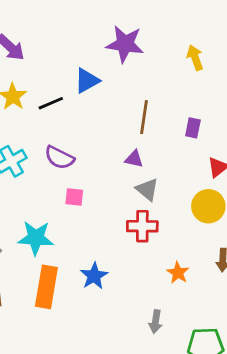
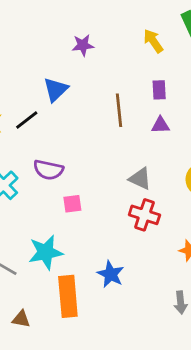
purple star: (125, 44) -> (83, 45), size x0.6
purple rectangle: (193, 128) -> (159, 90), moved
purple triangle: (134, 159) -> (161, 125), moved
red cross: (142, 226) -> (144, 215), turned 32

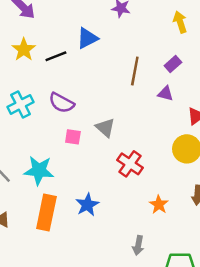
purple rectangle: (159, 90) -> (173, 64), turned 35
gray triangle: (140, 179) -> (105, 128), moved

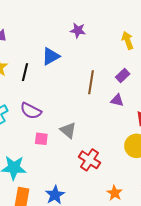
black line: (56, 56) -> (25, 72), turned -54

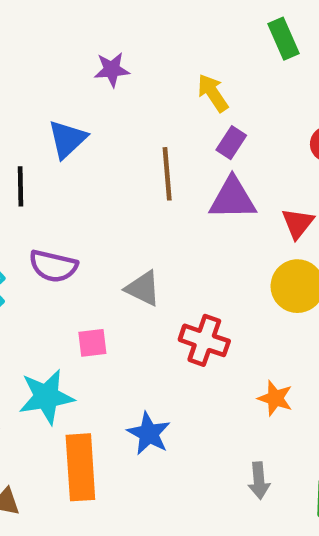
yellow arrow: (128, 40) -> (213, 93), moved
purple triangle: (117, 100) -> (232, 199), size x1.6
pink square: (41, 139) -> (92, 343), moved

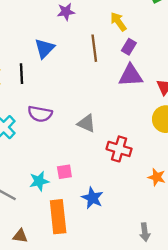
brown line: (167, 174) -> (94, 48), moved
pink square: (92, 343) -> (64, 172), moved
cyan star: (46, 397) -> (39, 181), size x0.7
gray arrow: (259, 481) -> (145, 232), moved

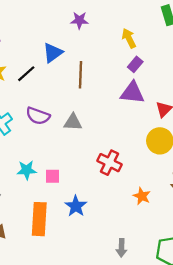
brown line: (94, 48) -> (81, 75), moved
black line: (21, 74) -> (26, 74), turned 42
gray triangle: (86, 123) -> (73, 122), moved, turned -30
cyan star: (39, 181) -> (27, 170), moved

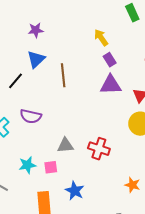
purple star: (79, 20) -> (36, 30), moved
purple rectangle: (135, 64) -> (110, 60), turned -64
gray triangle: (73, 122) -> (65, 145), moved
orange star: (142, 196) -> (132, 185), moved

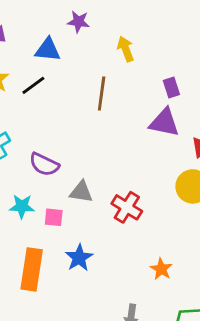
yellow arrow: (101, 38) -> (126, 49), moved
blue triangle: (36, 59) -> (48, 50), moved, turned 36
purple semicircle: (31, 116) -> (44, 164), moved

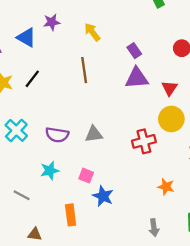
blue triangle: (48, 50) -> (26, 37), moved, turned 40
gray triangle: (81, 192) -> (94, 134), moved
red cross: (127, 207) -> (144, 141), moved, turned -30
pink square: (54, 217) -> (86, 176), moved, turned 32
orange rectangle: (32, 269) -> (71, 215), size x0.7

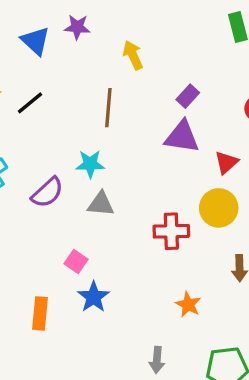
purple rectangle: (134, 51) -> (188, 96), turned 64
purple semicircle: (57, 135) -> (47, 193), turned -65
cyan star: (50, 171) -> (90, 164), moved

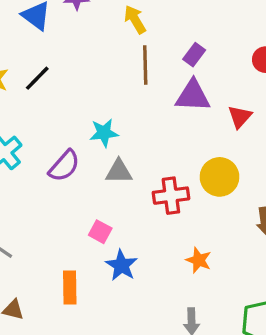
brown line: (108, 108) -> (145, 65), moved
yellow circle: (219, 208) -> (219, 177), moved
red cross: (171, 231) -> (171, 196), moved
orange star: (188, 304) -> (199, 260), moved

